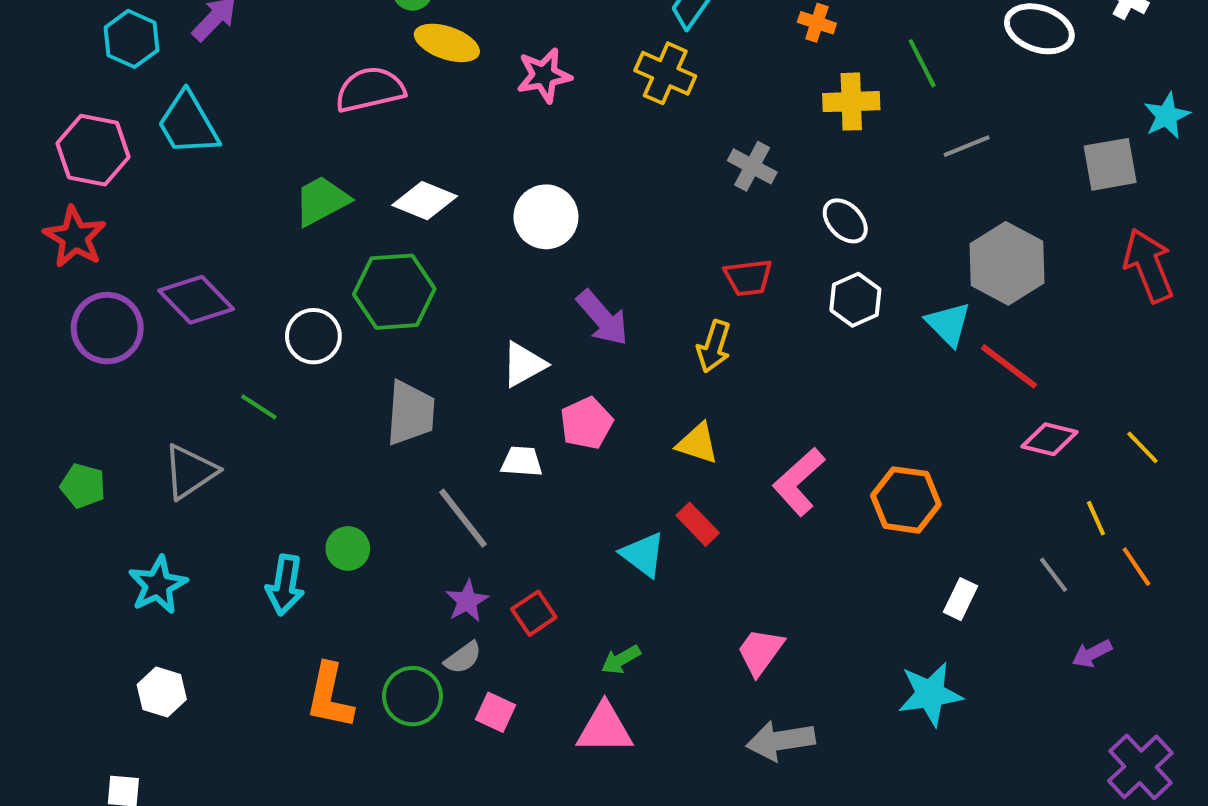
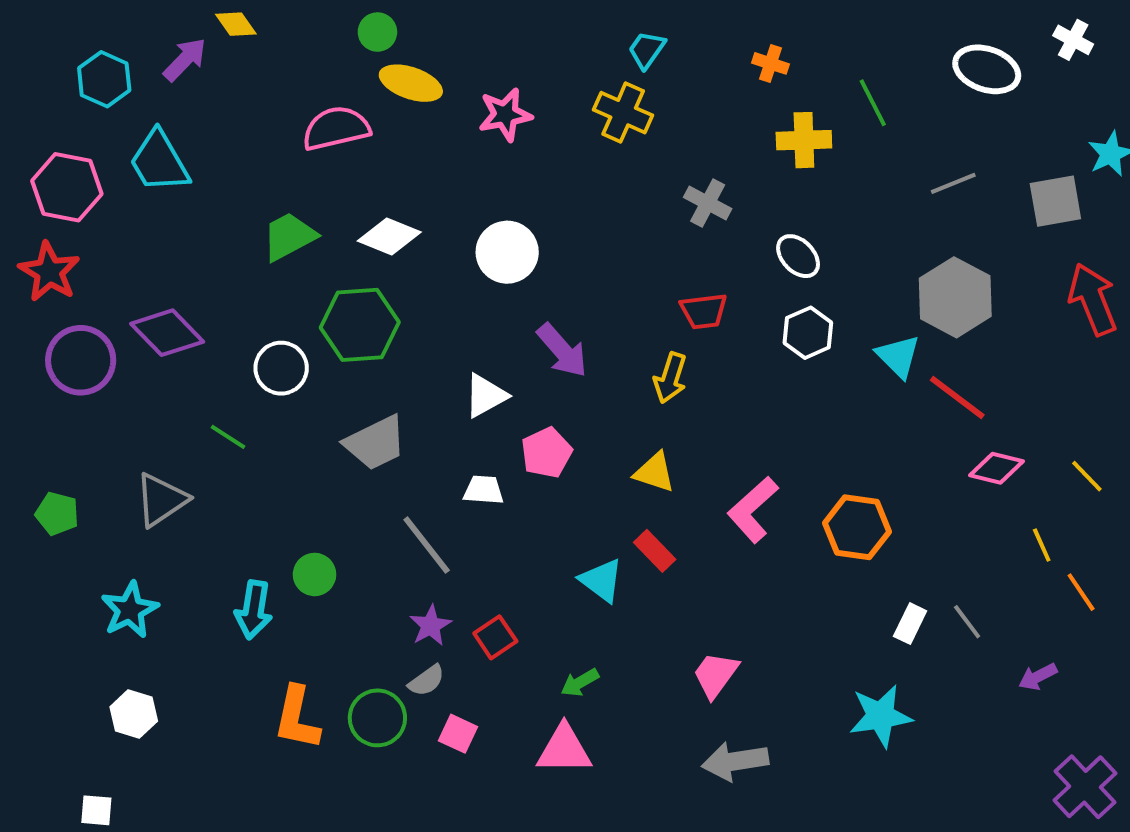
gray line: (967, 146) -> (953, 183), moved
gray trapezoid: (410, 413) -> (375, 443), turned 60
gray line: (1054, 575) -> (967, 622), moved

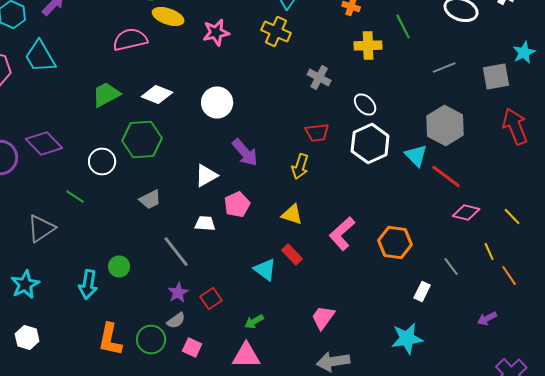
white hexagon: (808, 333) -> (370, 144), size x1.5
gray trapezoid: (375, 443) -> (150, 200), size x0.7
gray line: (967, 622) -> (451, 266), moved

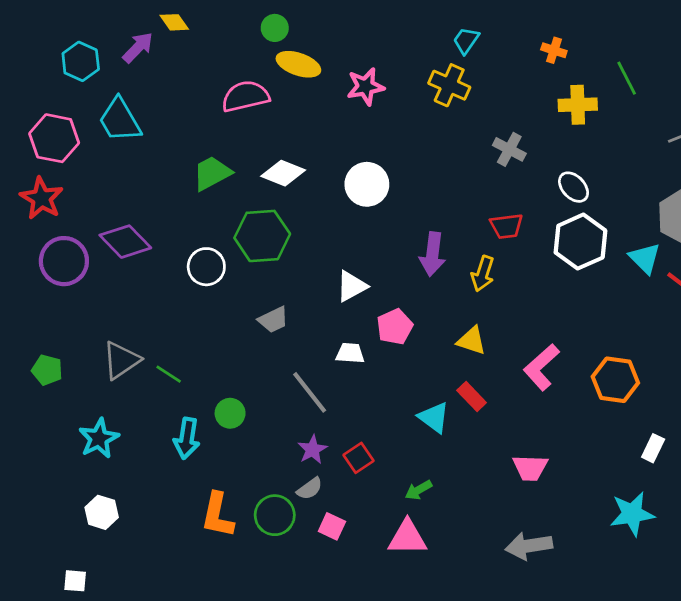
purple arrow: (245, 152) -> (432, 254), moved, turned 48
green line: (75, 196) -> (169, 374), moved
pink trapezoid: (323, 318) -> (530, 468), moved, turned -124

